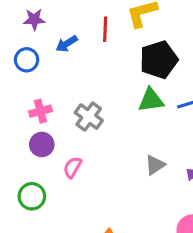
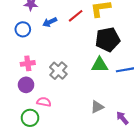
red line: (105, 29) -> (76, 16), turned 42
pink semicircle: (72, 167) -> (44, 102), turned 64
green circle: (32, 196) -> (30, 118), moved

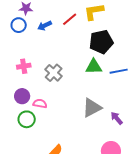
blue circle: (23, 29) -> (19, 25), moved
purple circle: (26, 85) -> (22, 96), moved
gray triangle: (97, 107) -> (92, 108), size x1.5

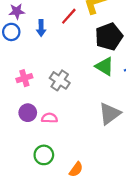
blue arrow: (45, 26) -> (41, 28), turned -56
green triangle: (94, 67) -> (105, 66), turned 42
green circle: (27, 119) -> (44, 155), moved

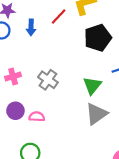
green triangle: (105, 66) -> (92, 86), moved, turned 36

